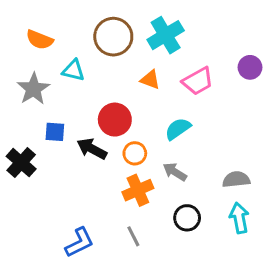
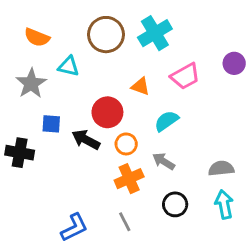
orange triangle: (150, 80) -> (141, 86), moved
black cross: (21, 163) -> (20, 153), turned -32

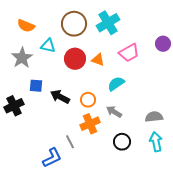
red circle: (107, 112) -> (75, 59), moved
black cross: (20, 153) -> (14, 106), turned -36
gray line: (125, 222) -> (70, 142), moved

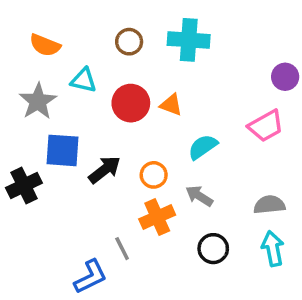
cyan cross: (108, 23) -> (189, 40), turned 35
brown circle: (74, 24) -> (129, 42), size x0.6
pink trapezoid: (129, 53) -> (266, 126), moved
blue square: (36, 86) -> (62, 150), size x1.5
black arrow: (60, 97) -> (105, 170), turned 114

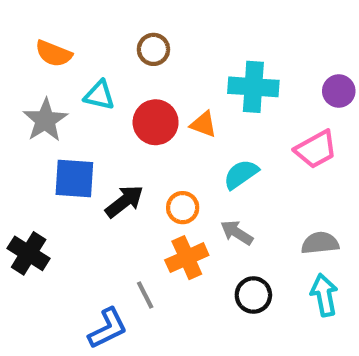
cyan cross: (189, 40) -> (253, 87), moved
black cross: (24, 185) -> (29, 253), moved, turned -32

